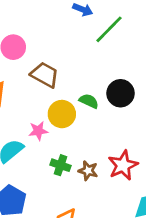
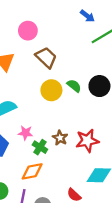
pink star: (38, 131) -> (25, 133), moved
green cross: (61, 165) -> (40, 147), moved

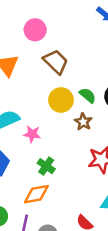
pink star: (25, 133) -> (32, 134), moved
brown star: (60, 138) -> (83, 122), moved

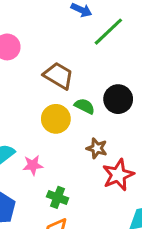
brown trapezoid: (56, 62) -> (58, 76), moved
brown star: (83, 122) -> (97, 148), moved

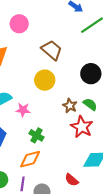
green semicircle: (85, 106) -> (90, 104), moved
red star: (118, 175) -> (82, 127), turned -30

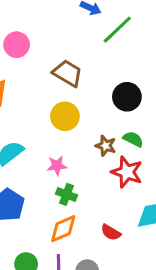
pink star: (23, 110) -> (57, 166), moved
red semicircle: (72, 180) -> (111, 232), moved

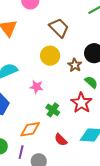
brown star: (106, 146) -> (75, 65), moved
green cross: (67, 194) -> (53, 110), moved

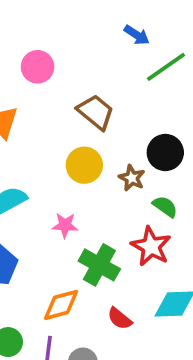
green cross: (53, 110) -> (99, 265), size x1.5

